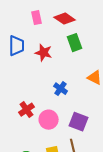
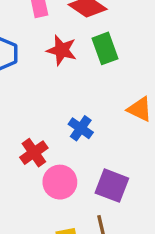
red star: (44, 53) -> (62, 50), moved
red cross: (27, 110) -> (34, 153), moved

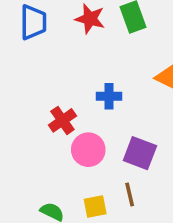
blue cross: (81, 128) -> (109, 96), turned -35

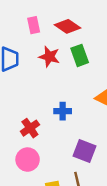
pink circle: (88, 150) -> (28, 160), moved

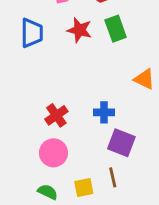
blue cross: (63, 111) -> (104, 112), moved

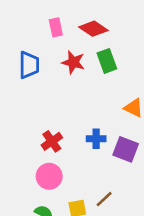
purple square: (121, 143) -> (126, 149), moved
brown line: (113, 177) -> (104, 199), turned 60

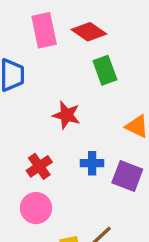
pink rectangle: (56, 27) -> (44, 30), size x1.5
red star: (73, 62) -> (66, 115), moved

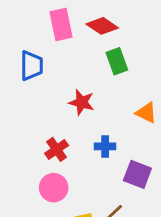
purple square: (127, 176) -> (137, 174), moved

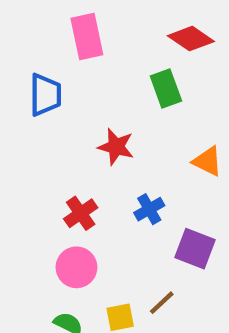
red diamond: (102, 26) -> (191, 39), moved
blue cross: (105, 146) -> (149, 209), turned -30

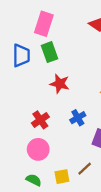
pink rectangle: (87, 36) -> (44, 24), turned 30
green rectangle: (166, 88) -> (49, 52), moved

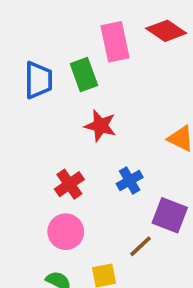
pink rectangle: (44, 24) -> (115, 42), moved, turned -30
brown line: (85, 169) -> (141, 246), moved

